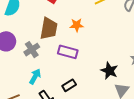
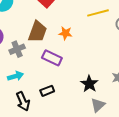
cyan arrow: (35, 76) -> (16, 76), turned 35

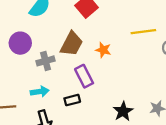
purple rectangle: (52, 58) -> (84, 76), turned 30
black rectangle: (47, 91) -> (72, 100), moved

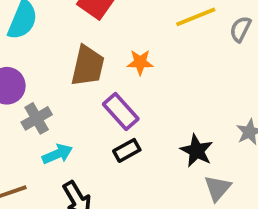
gray cross: (46, 61) -> (37, 118), moved
black rectangle: (72, 100) -> (127, 150), moved

